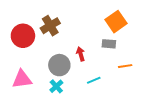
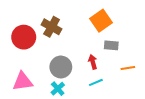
orange square: (116, 22) -> (101, 21), moved
brown cross: (50, 26) -> (52, 27), turned -30
red arrow: (81, 54) -> (93, 62), moved

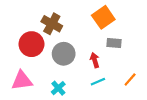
red circle: (24, 37) -> (31, 44), moved
gray circle: (61, 67) -> (64, 54), moved
orange line: (128, 68) -> (130, 79), moved, turned -40

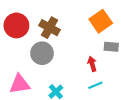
red circle: (31, 44) -> (16, 25), moved
gray circle: (64, 54) -> (42, 53), moved

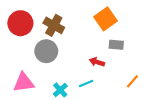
red arrow: (92, 64) -> (97, 62), turned -56
cyan line: (95, 85) -> (86, 83), moved

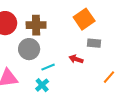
brown cross: (54, 25) -> (36, 25), turned -30
cyan line: (86, 83) -> (48, 67), moved

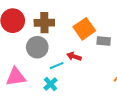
orange square: (84, 19) -> (84, 29), moved
red arrow: (76, 59) -> (74, 56), moved

